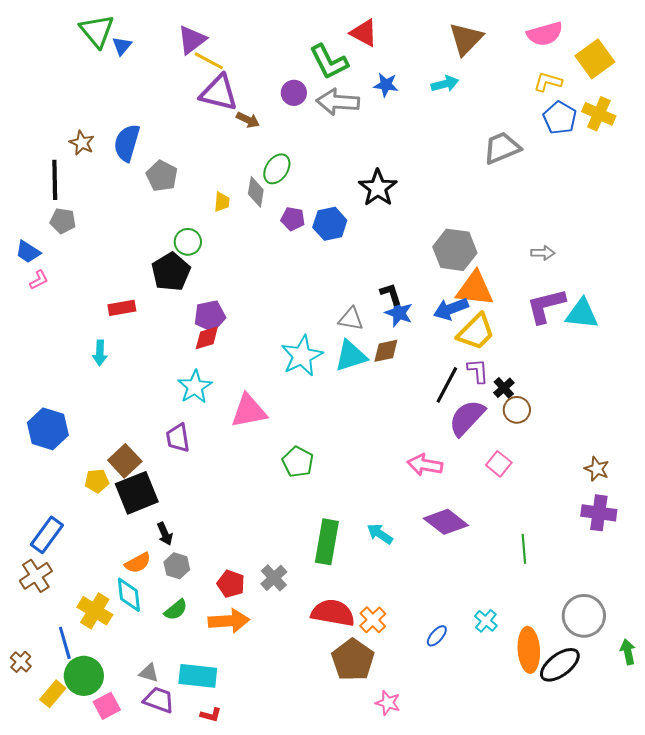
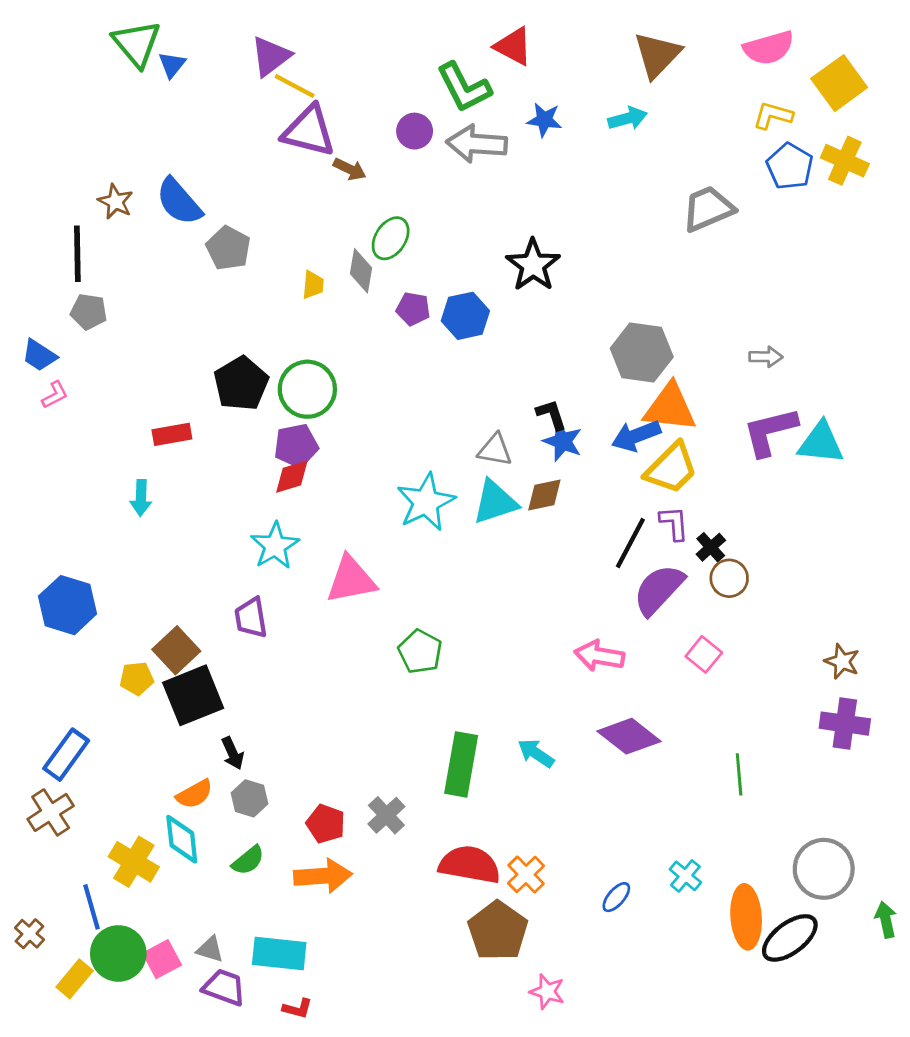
blue semicircle: (127, 143) -> (179, 202), turned -57
green circle: (188, 242) -> (307, 389), moved, size x1.5
pink square: (107, 706) -> (162, 959), moved

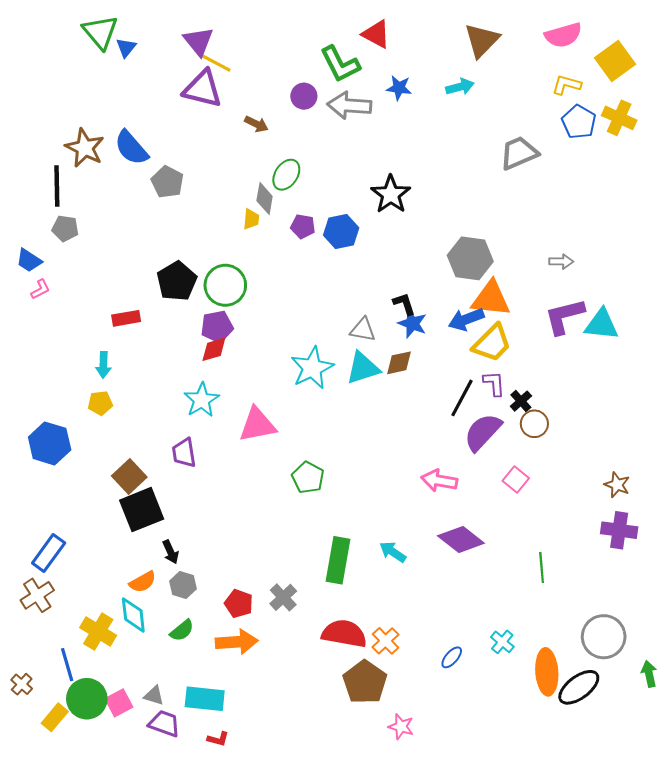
purple triangle: (271, 56) -> (198, 41), turned -32
purple triangle: (309, 131) -> (203, 89), moved
brown star: (116, 202) -> (85, 148), size x1.5
yellow trapezoid: (313, 285) -> (251, 219), moved
yellow pentagon: (137, 678) -> (100, 403), moved

